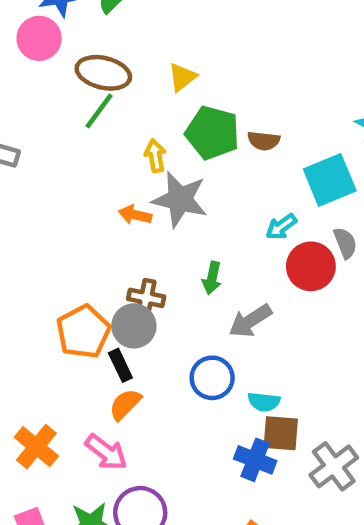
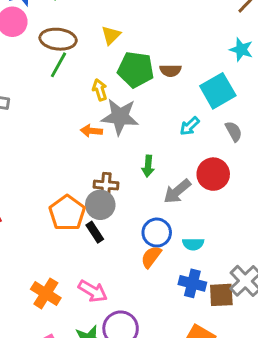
red circle: (311, 266) -> (213, 174), moved
orange semicircle: (125, 404) -> (151, 257), moved
brown square: (281, 433) -> (221, 295), moved

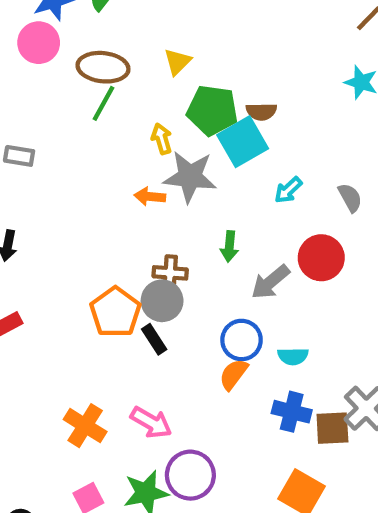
cyan square: (218, 91) -> (243, 142), moved

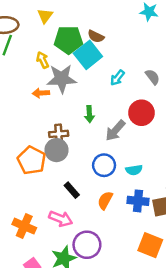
brown semicircle: (261, 112) -> (96, 36), turned 35
black rectangle: (154, 339) -> (72, 190), moved
orange semicircle: (234, 374) -> (105, 200), moved

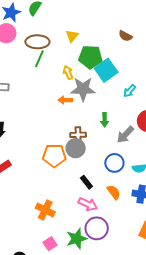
brown semicircle: (96, 36) -> (125, 36), moved
orange pentagon: (31, 160) -> (54, 156), turned -30
orange semicircle: (105, 200) -> (114, 192), turned 112
pink arrow: (61, 219) -> (88, 204), moved

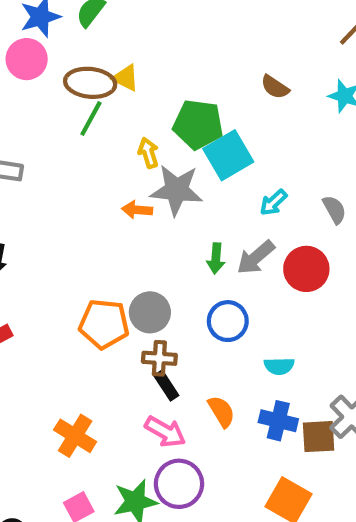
yellow triangle: (72, 36) -> (126, 78), moved, turned -48
brown cross: (78, 135) -> (159, 358), moved
gray arrow: (125, 135) -> (256, 257), moved
blue circle: (114, 163) -> (228, 321), moved

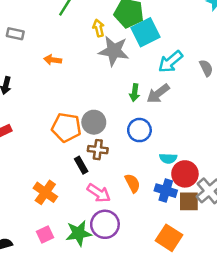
cyan arrow: (273, 202) -> (170, 62), size x1.5
orange arrow: (137, 210) -> (53, 60), moved
red circle: (306, 269) -> (185, 174), moved
black rectangle: (166, 385) -> (81, 165), moved

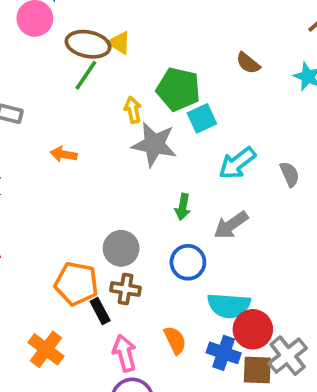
cyan square: (145, 32) -> (202, 118), size x0.7
gray arrow: (158, 94) -> (231, 225), moved
orange pentagon: (66, 127) -> (76, 284), moved
cyan semicircle: (168, 158) -> (229, 306), size x1.6
pink arrow: (99, 193) -> (125, 353), turned -140

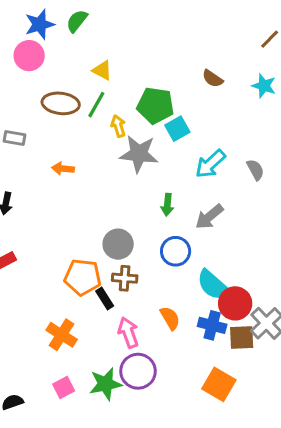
brown ellipse: (88, 44) -> (61, 103), moved
green line: (86, 75) -> (96, 105), moved
cyan semicircle: (229, 306) -> (213, 285), turned 42

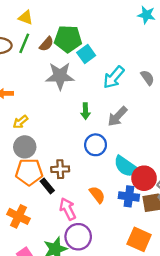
brown semicircle: (213, 79) -> (46, 44), moved, turned -77
yellow arrow: (118, 126) -> (20, 122), moved, turned -105
gray circle: (118, 244) -> (25, 147), moved

